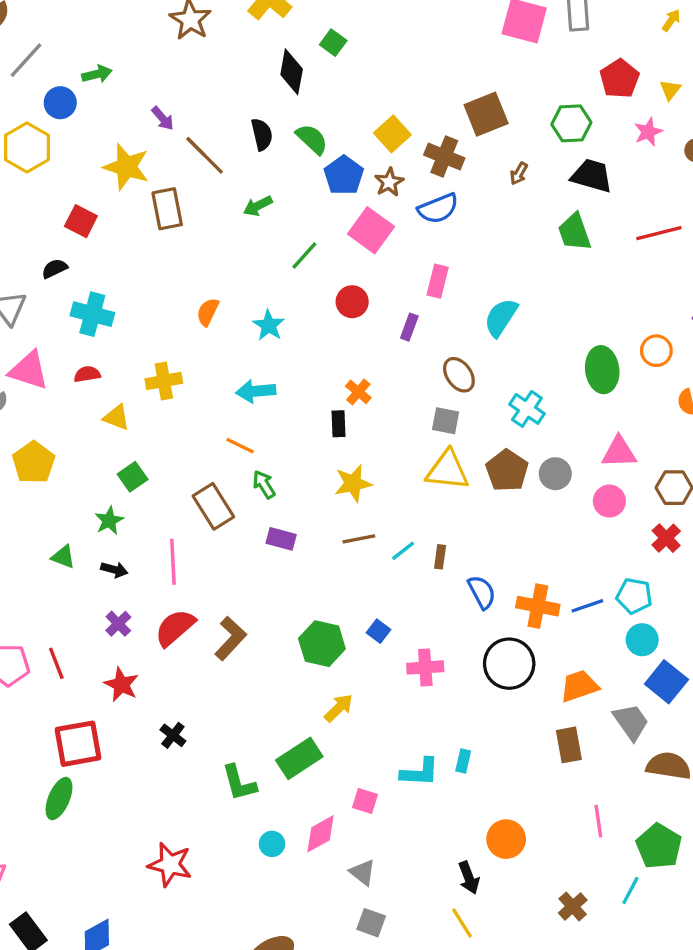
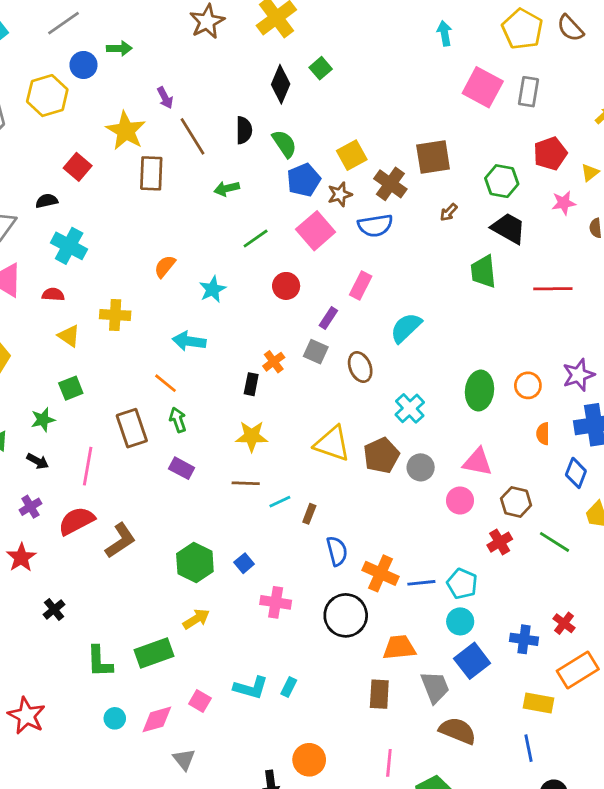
gray square: (446, 421) -> (316, 352), moved

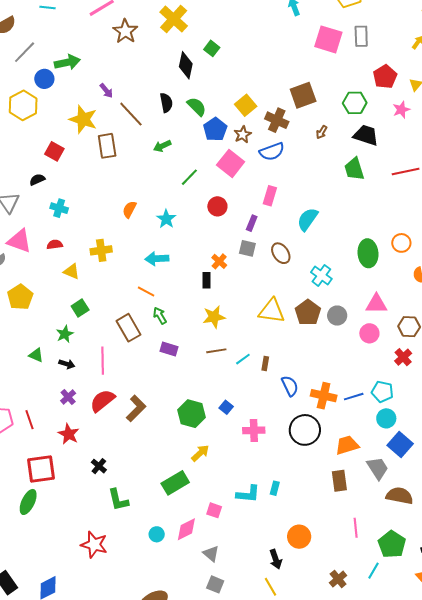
green arrow: (119, 48) -> (67, 62), size x1.4
cyan cross: (69, 246) -> (59, 208), size x0.7
green L-shape: (99, 662) -> (118, 500), moved

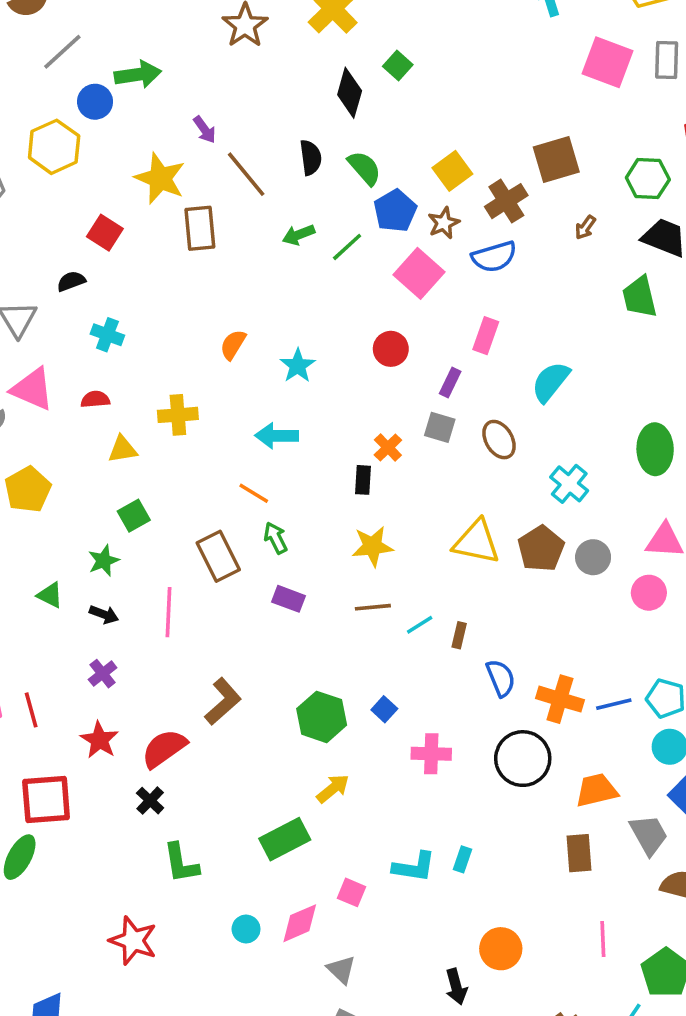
brown cross: (277, 120) -> (506, 201), turned 30
green line: (189, 177) -> (347, 247), moved
yellow triangle: (72, 271) -> (123, 449), turned -36
red semicircle: (102, 401) -> (164, 748), moved

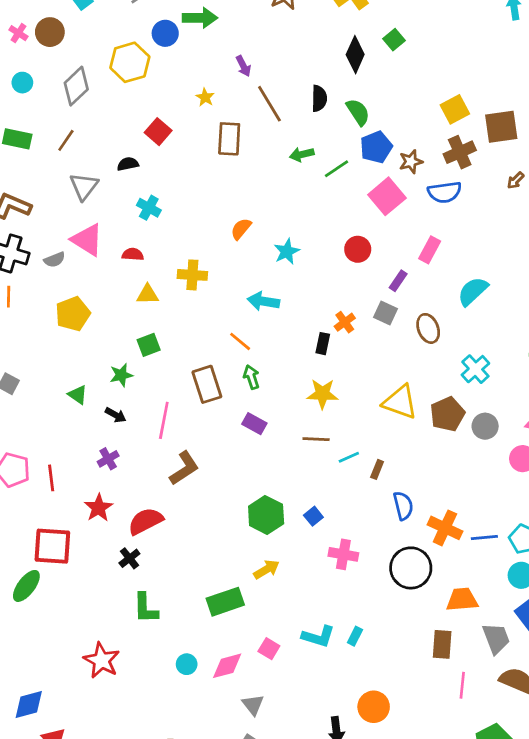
yellow square: (452, 171) -> (455, 109), moved
yellow star: (160, 178) -> (205, 97), size x0.5
brown L-shape: (223, 701) -> (184, 468), moved
pink line: (603, 939) -> (462, 685), moved

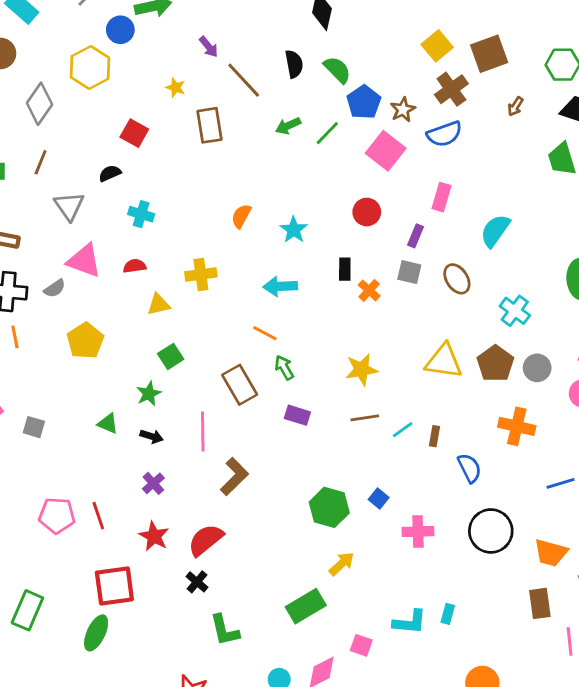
black rectangle: (323, 344) -> (345, 269), moved
orange cross: (445, 528) -> (517, 426), moved
orange trapezoid: (462, 600) -> (551, 553), turned -148

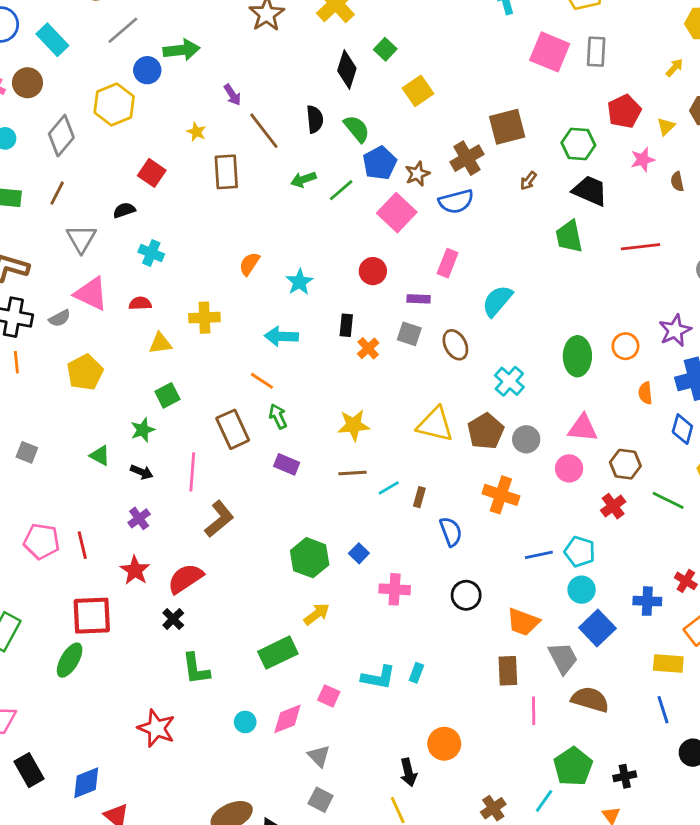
yellow square: (437, 46) -> (418, 91), moved
purple rectangle: (415, 236) -> (419, 299), turned 65
black circle: (491, 531) -> (466, 595), size x0.7

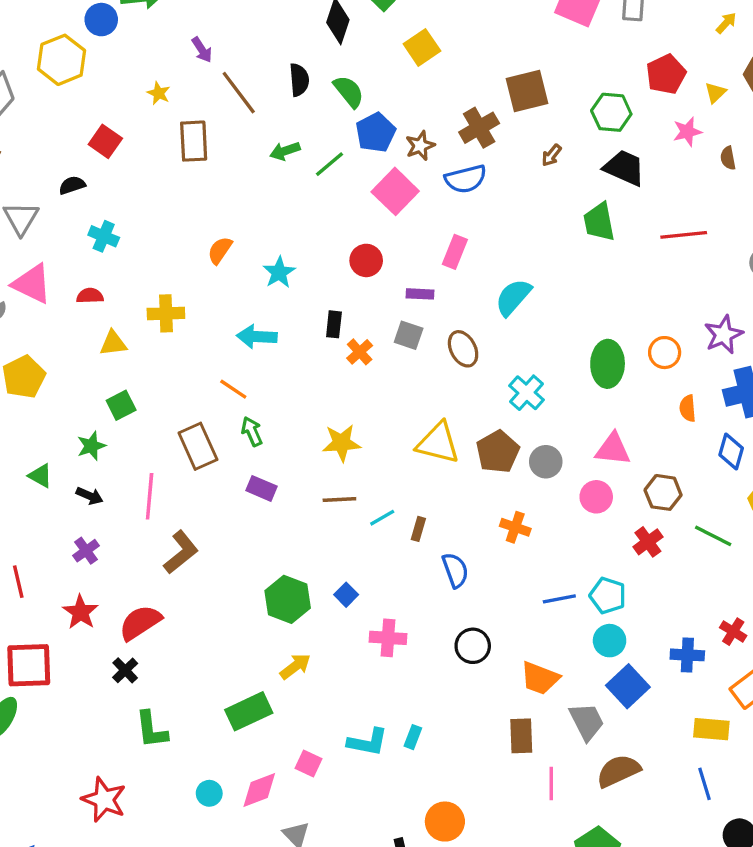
orange cross: (501, 495) -> (515, 527), size x0.7
brown semicircle: (590, 699) -> (618, 771), turned -42

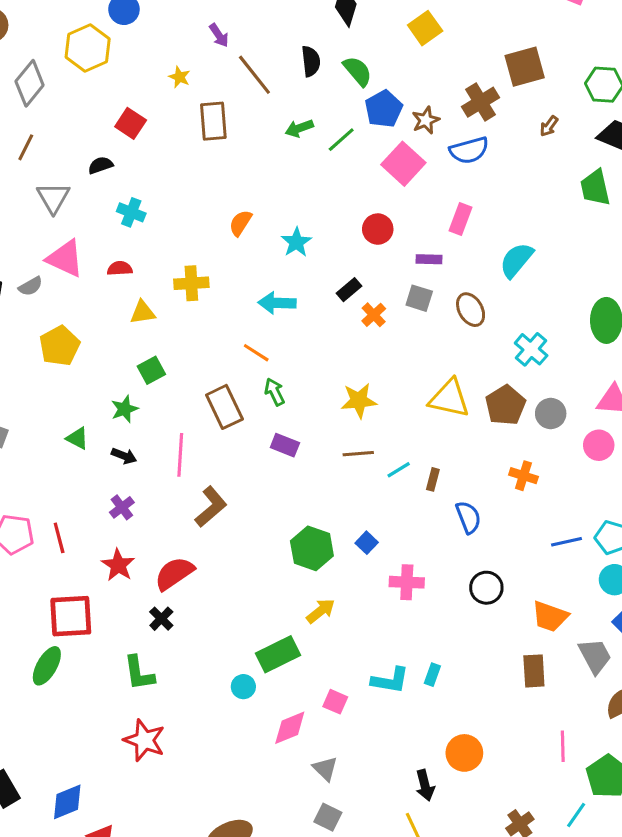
black rectangle: (334, 324) -> (349, 290), turned 45
green L-shape: (151, 730) -> (139, 673), moved
pink line: (551, 784) -> (563, 746), moved
cyan circle: (209, 793) -> (243, 687), moved

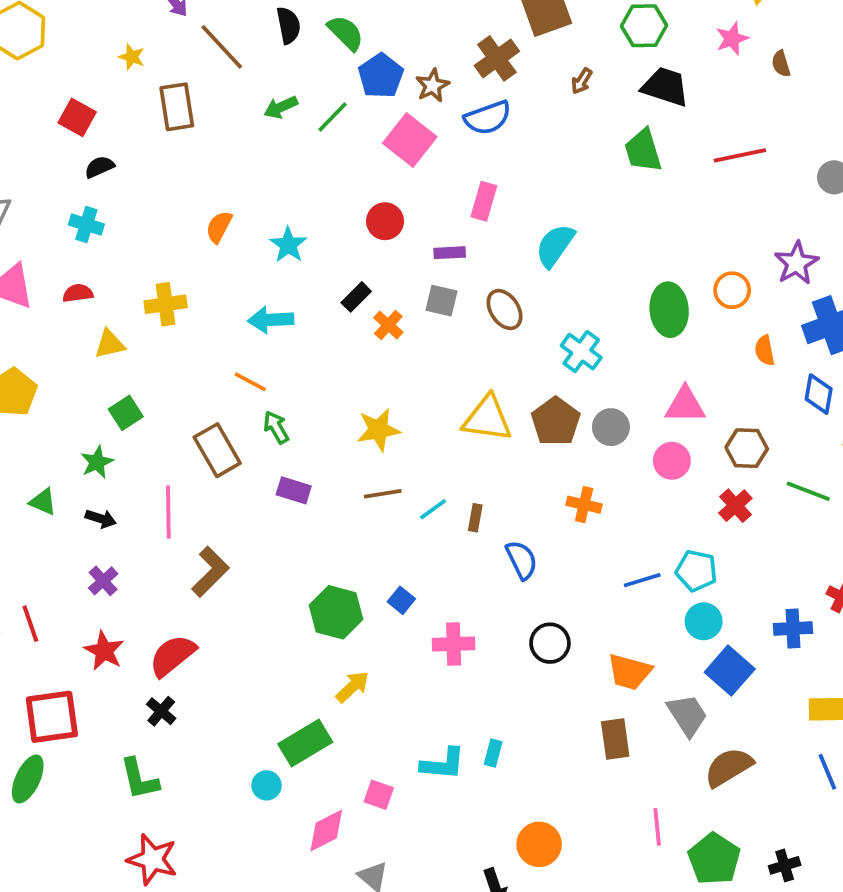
black semicircle: (100, 165) -> (99, 167), moved

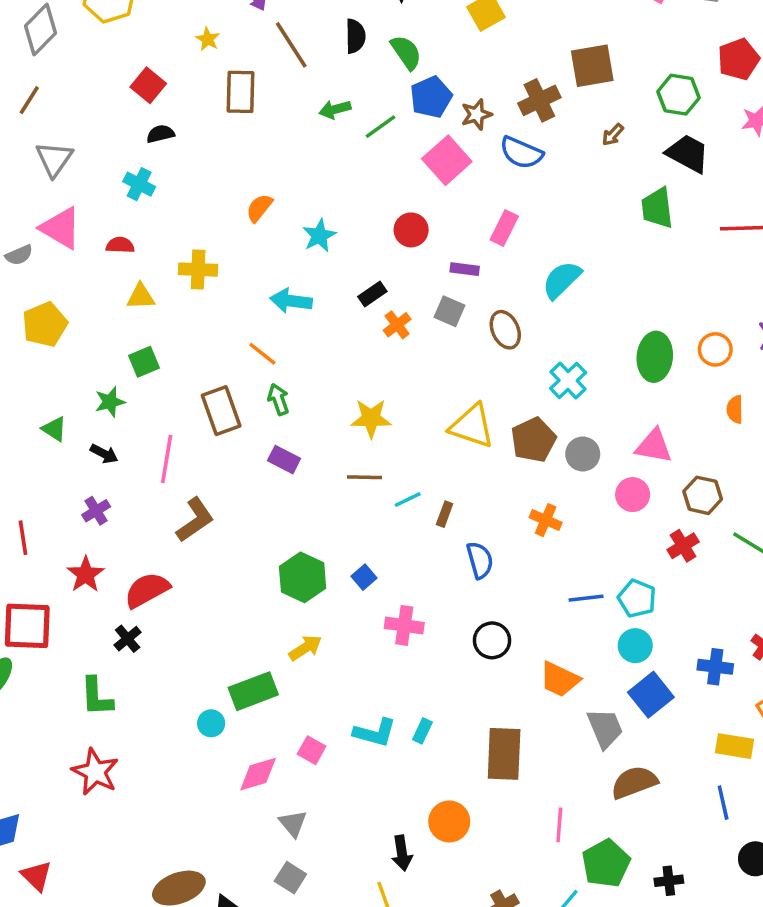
blue semicircle: (488, 118) -> (521, 153), turned 33
brown rectangle: (615, 739) -> (504, 754), moved, size x1.4

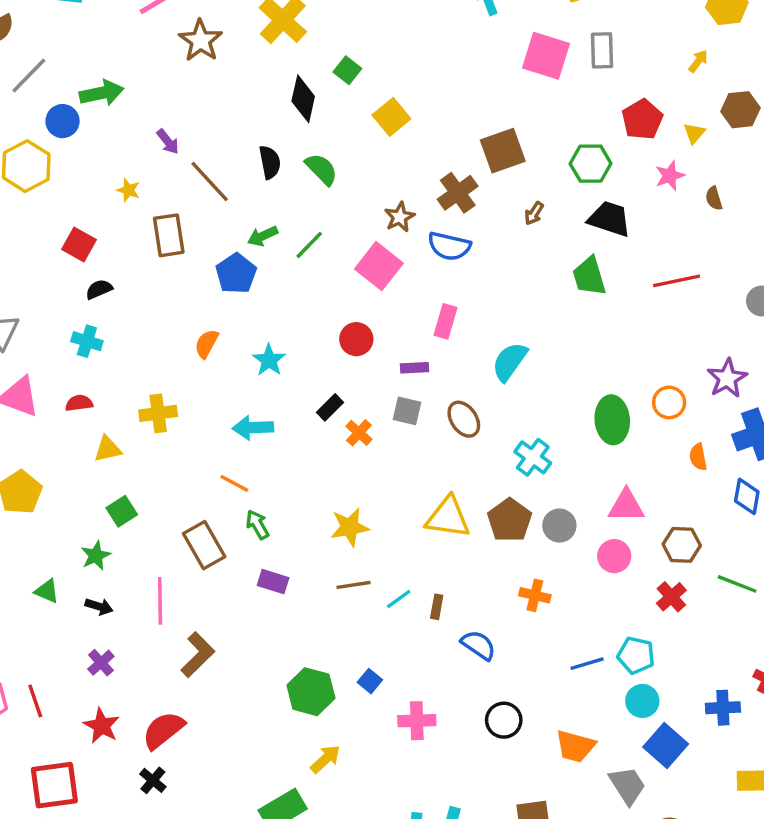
blue pentagon: (431, 97) -> (236, 274), moved
blue semicircle: (480, 560) -> (478, 645), turned -30

